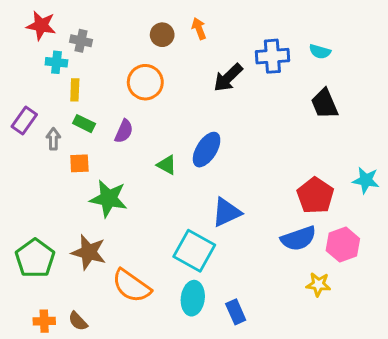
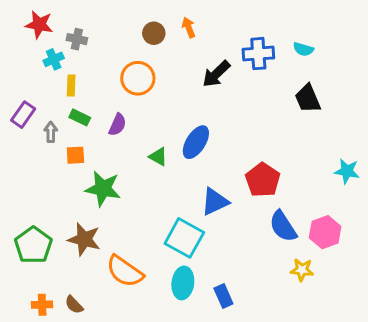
cyan cross: (56, 62) -> (54, 59), turned -30
red pentagon: (315, 196) -> (263, 180), moved
blue semicircle: (298, 238) -> (283, 226), turned 76

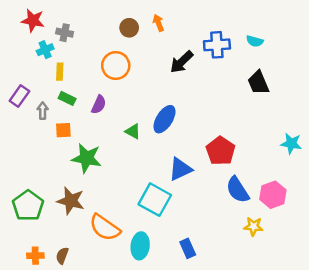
cyan ellipse: (183, 283) -> (140, 246), moved
brown semicircle: (74, 305) -> (62, 256), turned 63

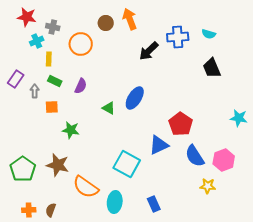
orange arrow: (158, 23) -> (130, 19), size x1.5
orange circle: (116, 66) -> (81, 44), moved
green star: (87, 158) -> (71, 130), size x0.7
blue triangle: (180, 169) -> (159, 145), moved

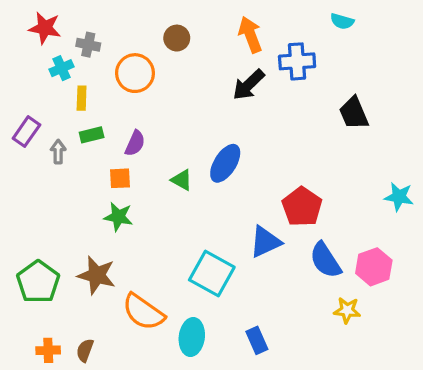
orange arrow: (130, 19) -> (250, 35), moved
cyan semicircle: (209, 34) -> (342, 21), moved
green rectangle: (55, 81) -> (92, 135), turned -40
orange square: (52, 107) -> (120, 178), moved

